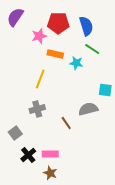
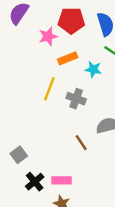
orange rectangle: (55, 54) -> (68, 58), turned -35
gray cross: (37, 109) -> (76, 99), moved, turned 35

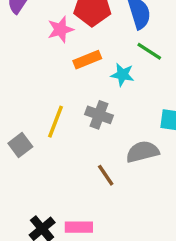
yellow line: (49, 89) -> (55, 122), moved
gray square: (19, 155) -> (20, 145), moved

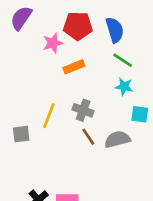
cyan star: (122, 75) -> (124, 87), moved
gray square: (20, 145) -> (21, 134), turned 30
brown line: (106, 175) -> (88, 137), moved

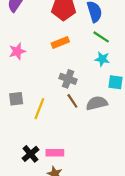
pink star: (53, 43) -> (17, 51), moved
yellow line: (49, 116) -> (39, 109), moved

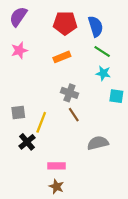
pink star: (17, 51) -> (19, 50), moved
gray semicircle: (97, 103) -> (98, 143), moved
black cross: (31, 154) -> (27, 142), moved

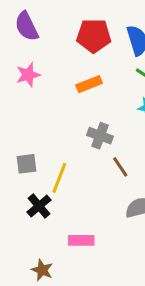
purple semicircle: (18, 17) -> (27, 26), turned -60
brown line: (74, 115) -> (120, 167), moved
brown star: (56, 187) -> (42, 270), moved

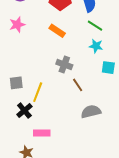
orange rectangle: (89, 84) -> (57, 31), turned 56
pink rectangle: (81, 240) -> (42, 133), moved

